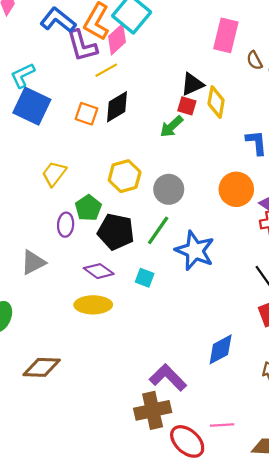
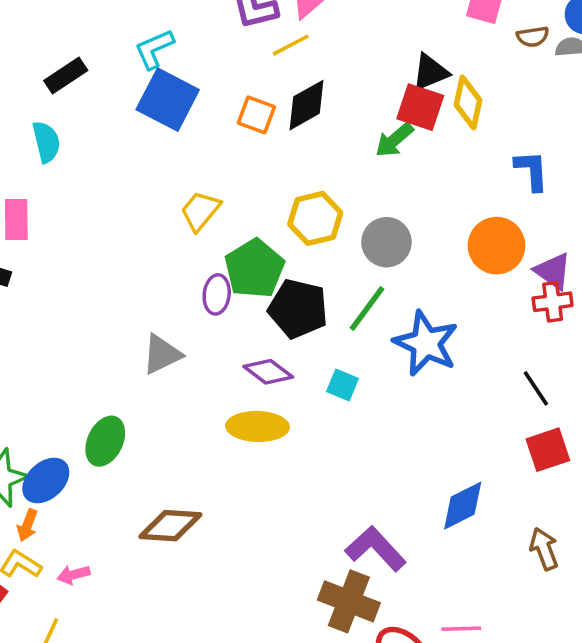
brown semicircle: (254, 60) -> (533, 37), turned -72
red square: (187, 106) -> (420, 107), size x1.5
green pentagon: (88, 208) -> (254, 269), size x1.4
brown cross: (153, 410) -> (349, 601), turned 32

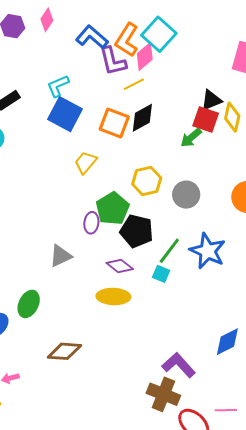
orange square: (256, 115) -> (114, 123), size x1.4
yellow trapezoid: (200, 211) -> (86, 162), moved
green line: (367, 308) -> (169, 251), moved

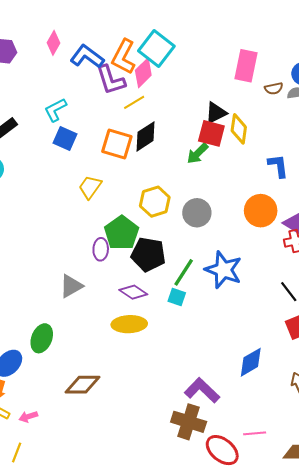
pink diamond: (47, 20) -> (54, 43), moved
blue square: (65, 114) -> (65, 139), size x0.7

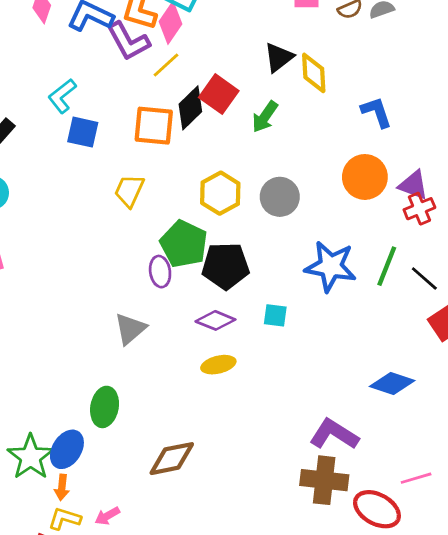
red square: (211, 133) -> (219, 94), moved, turned 32
green line: (184, 272) -> (387, 266), moved
yellow ellipse: (129, 324) -> (218, 365), size x0.7
blue diamond: (251, 362) -> (392, 383), turned 60

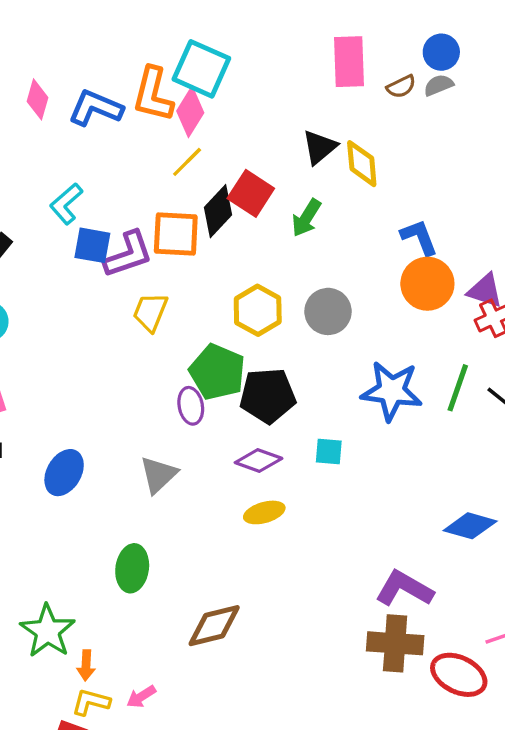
purple L-shape: (128, 41) -> (128, 254), moved, turned -78
blue L-shape: (377, 112) -> (419, 237), moved
blue ellipse: (67, 449) -> (64, 473), moved

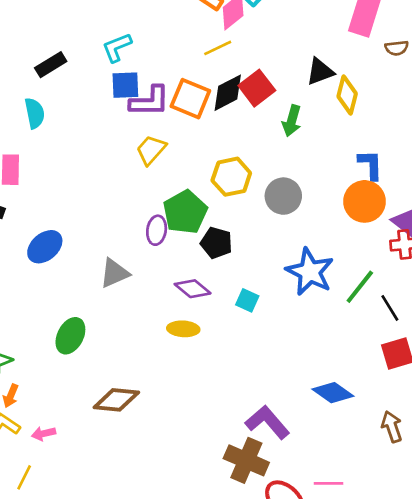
green arrow: (306, 218) -> (292, 121), turned -36
blue square: (92, 245) -> (125, 85), turned -32
black pentagon: (268, 396) -> (216, 243), size x0.7

